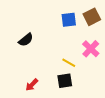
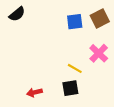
black semicircle: (26, 40) -> (17, 14), moved
red arrow: (32, 85) -> (34, 92), turned 32

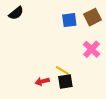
yellow line: (75, 68) -> (62, 70), moved
red arrow: (34, 92) -> (42, 81), moved

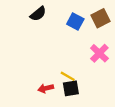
black semicircle: (16, 13) -> (38, 14), moved
blue square: (69, 20) -> (75, 21), turned 35

